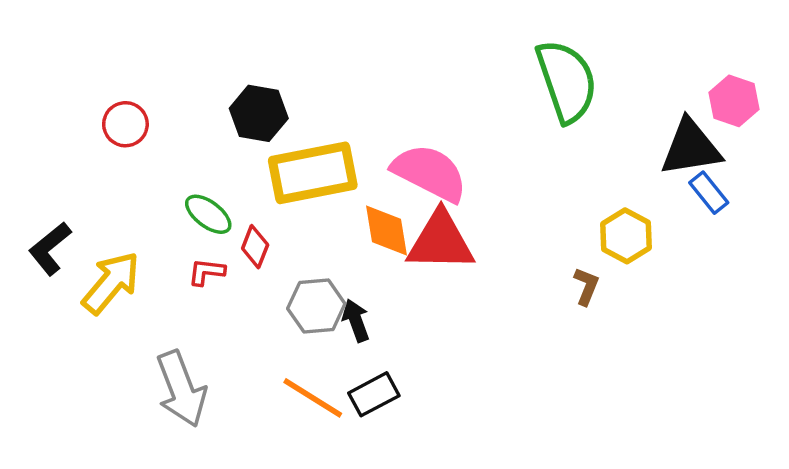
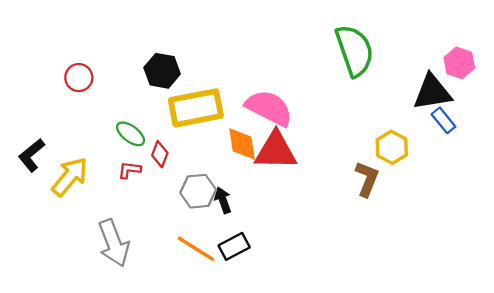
brown L-shape: (586, 286) -> (367, 179), size x1.5

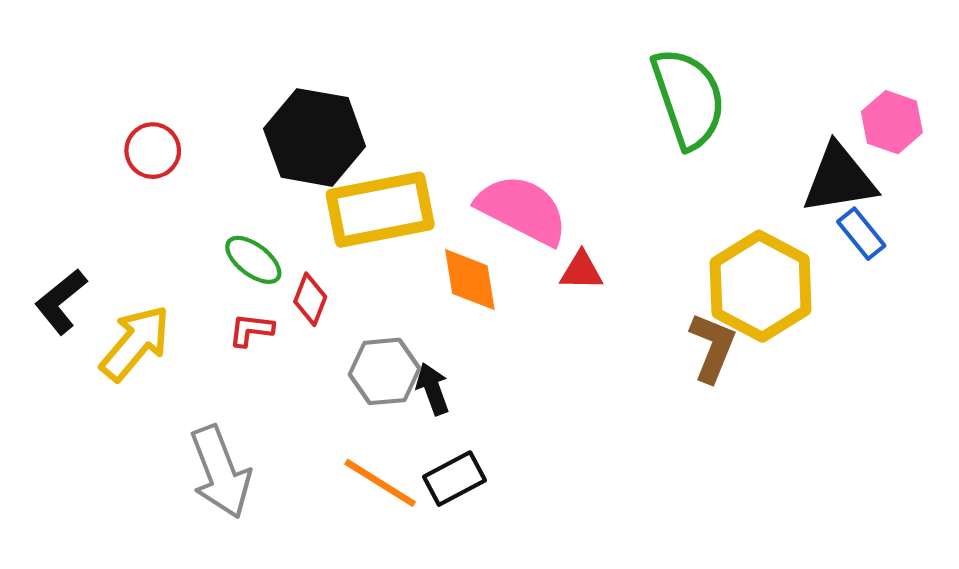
black hexagon: (162, 71) -> (315, 137), size x1.4
yellow hexagon: (392, 147) -> (761, 286), size x1.6
red triangle: (276, 151) -> (581, 271), moved, size x0.5

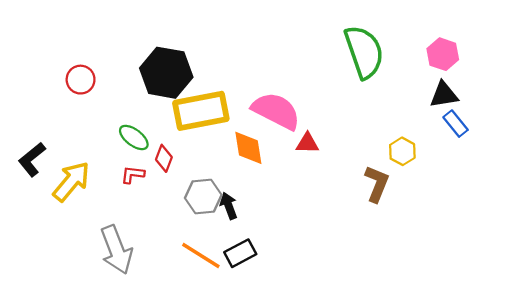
pink hexagon: (892, 122) -> (443, 54), moved
black triangle: (839, 179) -> (444, 95), size x0.7
yellow hexagon: (761, 286) -> (402, 151), size x0.5

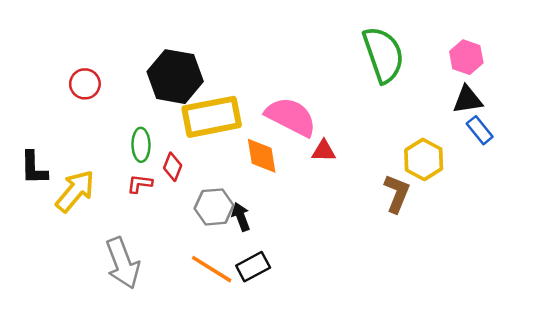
green ellipse: (134, 137) -> (141, 145), turned 52
yellow hexagon: (402, 151) -> (424, 159), size x1.4
black L-shape: (32, 159) -> (34, 168), turned -52

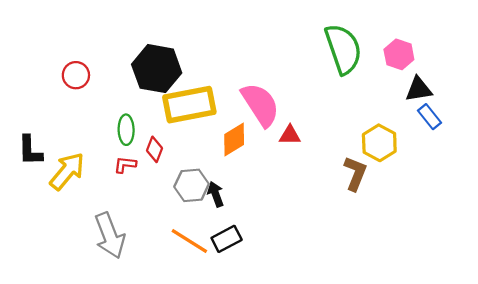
pink hexagon: (466, 57) -> (399, 54), moved
pink semicircle: (291, 117) -> (260, 105), turned 30
orange diamond: (262, 156) -> (234, 140), turned 68

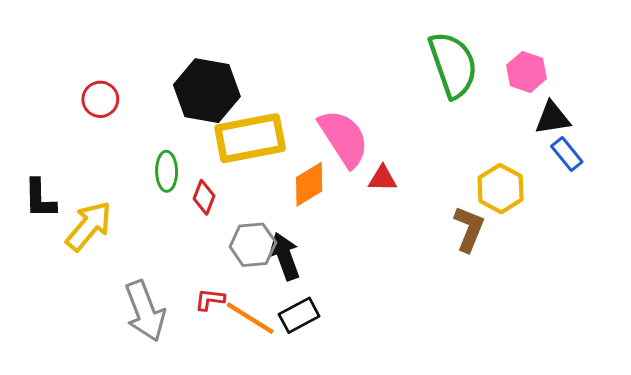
red L-shape: (125, 165) -> (210, 299), moved
black arrow: (216, 194) -> (285, 256), size x1.4

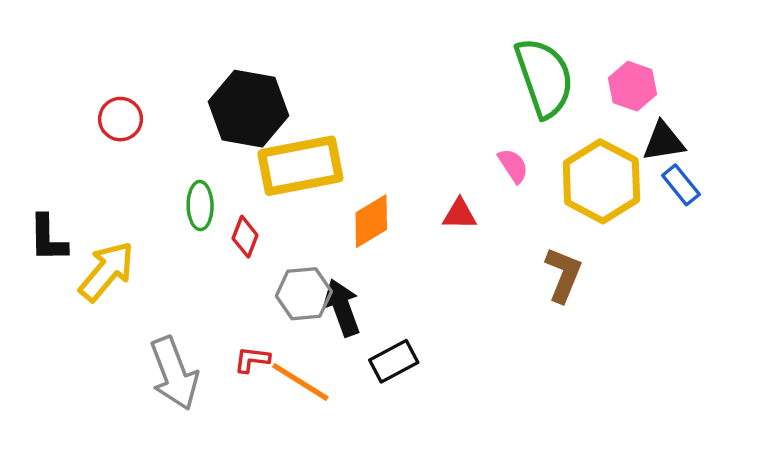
pink semicircle: (344, 138) -> (513, 166), moved, size x0.5
yellow hexagon: (501, 189) -> (601, 181), moved, size x1.4
black rectangle: (299, 315) -> (394, 361), moved

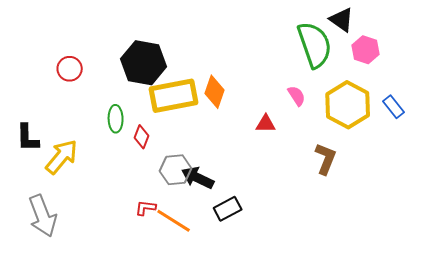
black triangle: (664, 142) -> (342, 20), moved, turned 44
orange diamond: (371, 221) -> (215, 92), moved, turned -40
black arrow: (342, 308) -> (198, 178), turned -44
gray arrow: (174, 373) -> (43, 216), moved

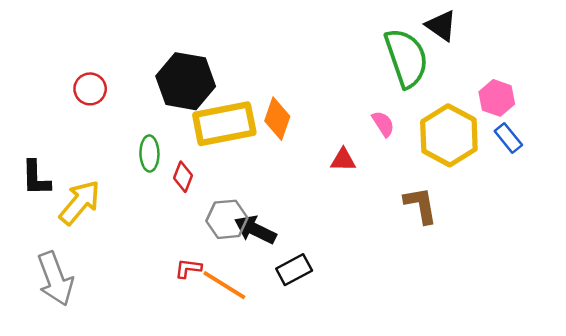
pink hexagon: (366, 50) -> (497, 98), moved
brown L-shape: (326, 159) -> (421, 205), turned -32

